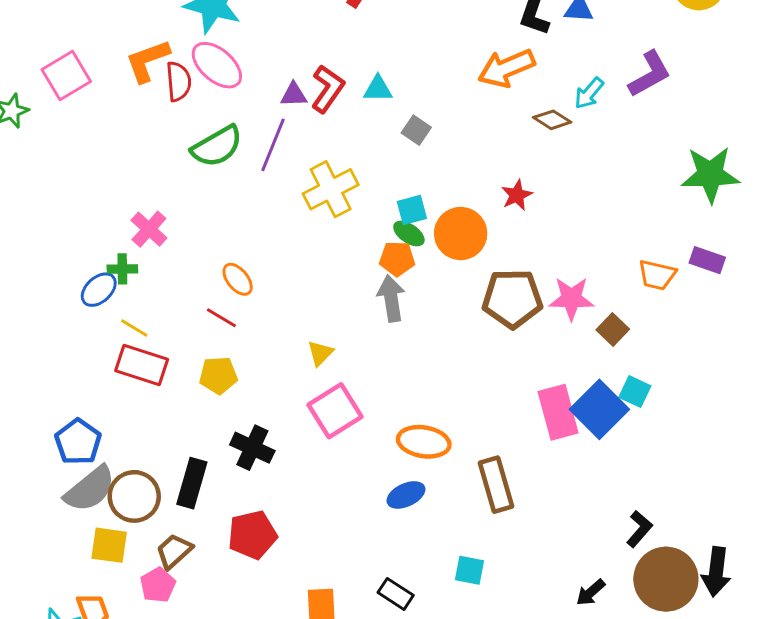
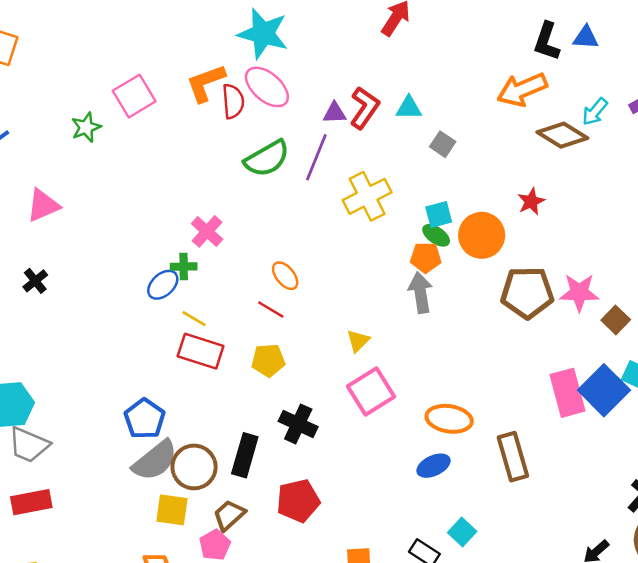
brown diamond: (552, 120) -> (562, 135), size x1.5
cyan square: (469, 570) -> (462, 532), moved, turned 32

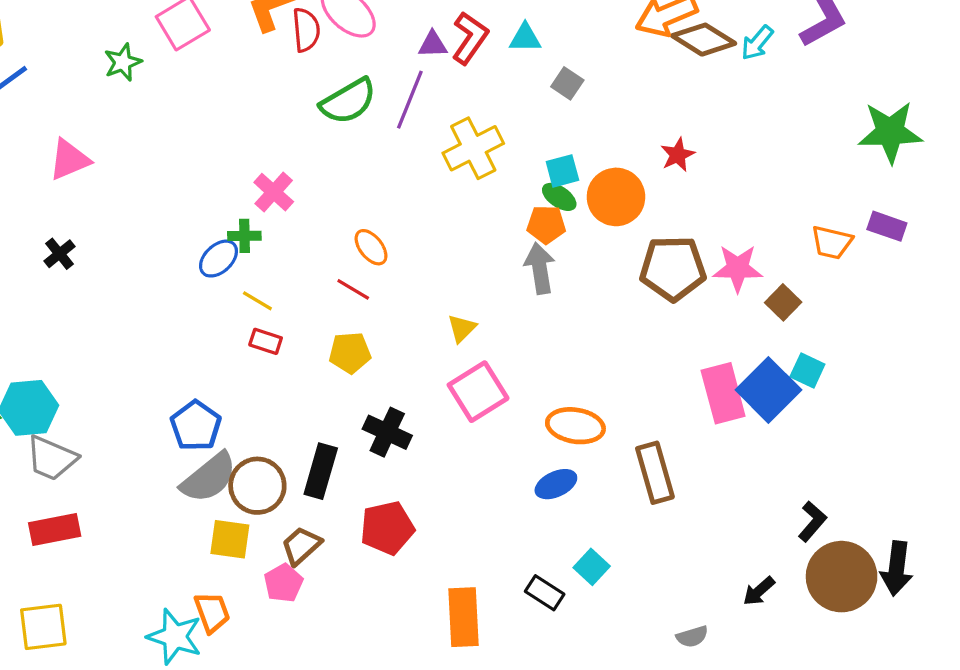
brown diamond: (562, 135) -> (704, 40), moved
red rectangle: (201, 351) -> (266, 341), size x0.6

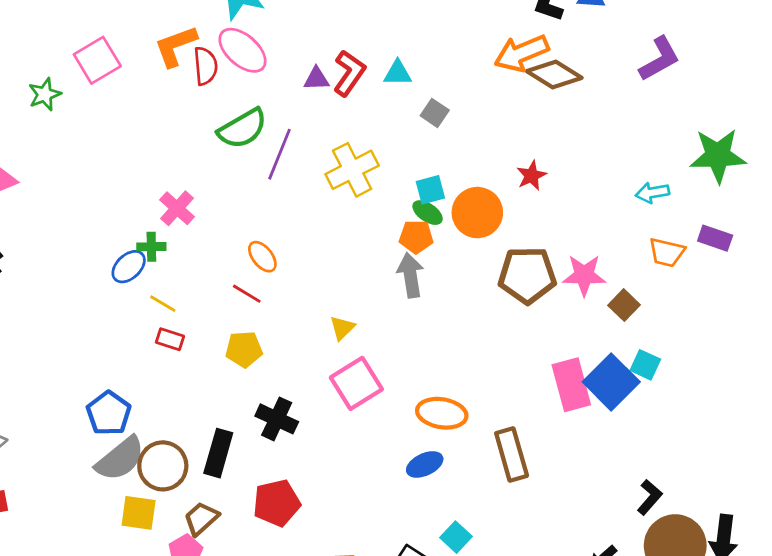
cyan arrow: (757, 43) -> (652, 193), moved, turned 40
purple line: (410, 100) -> (280, 154), moved

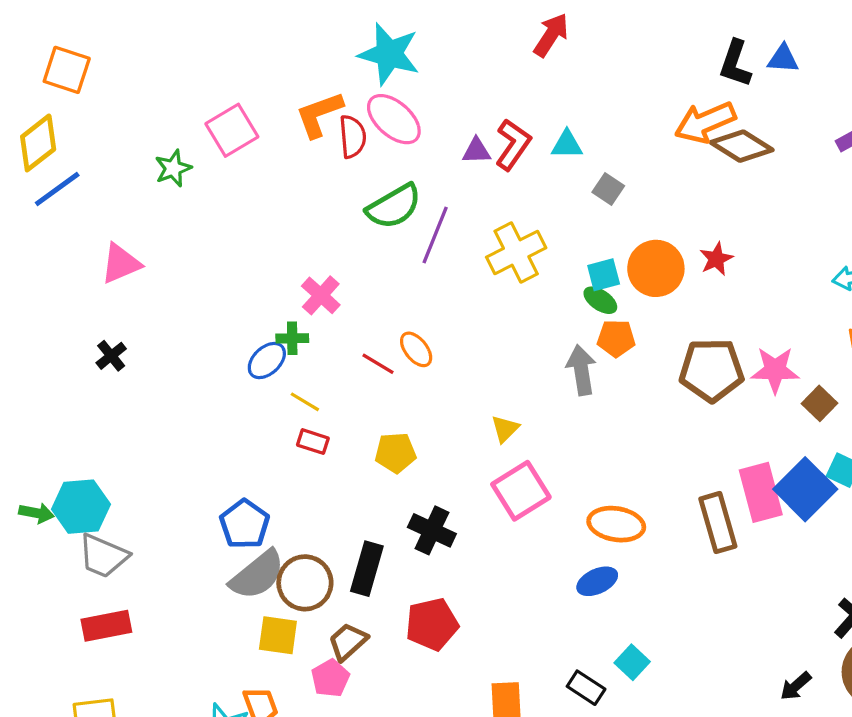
orange circle: (477, 213) -> (656, 268), moved
orange pentagon: (416, 237) -> (616, 338), moved
red line: (247, 294) -> (378, 364), moved
brown rectangle: (512, 455) -> (718, 523), moved

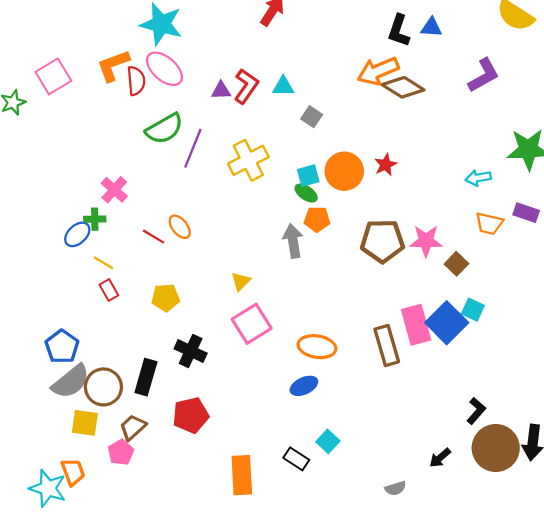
red rectangle: (313, 442) -> (109, 290), turned 42

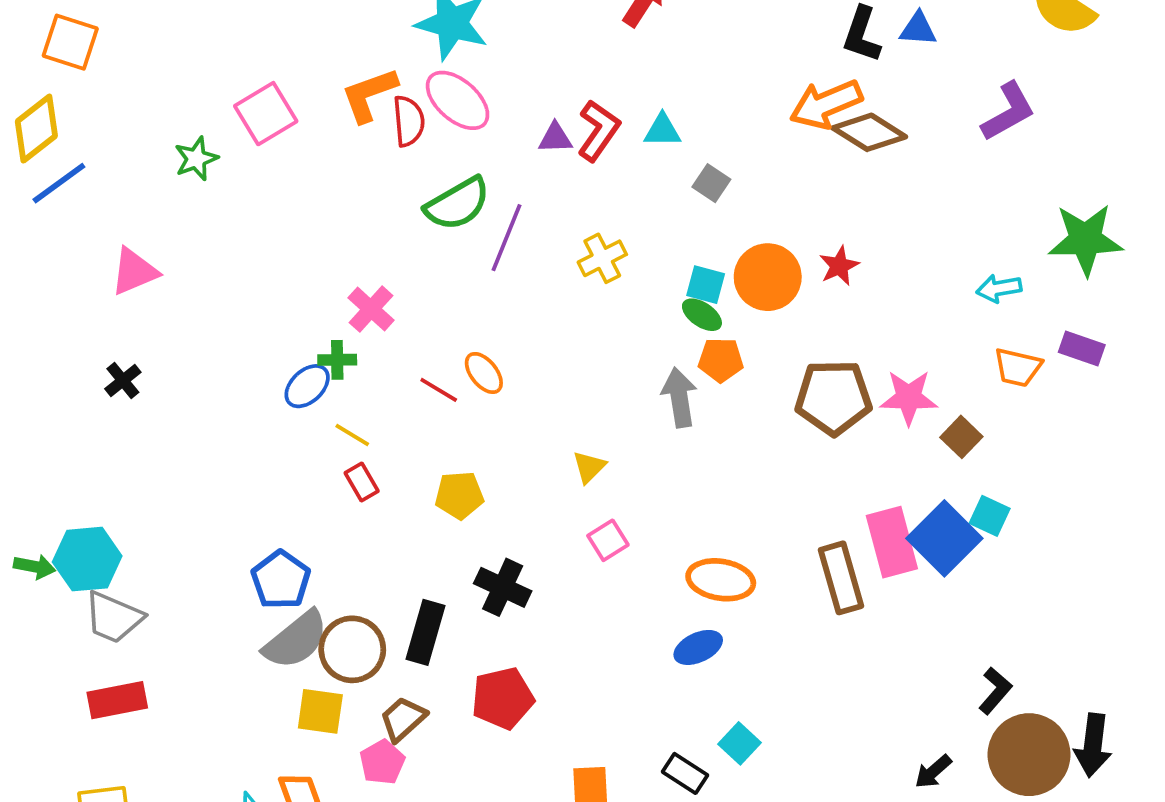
yellow cross: (248, 160) -> (602, 258), size x0.7
cyan square: (308, 176) -> (706, 285), turned 30
pink square: (252, 324) -> (608, 540), size x0.6

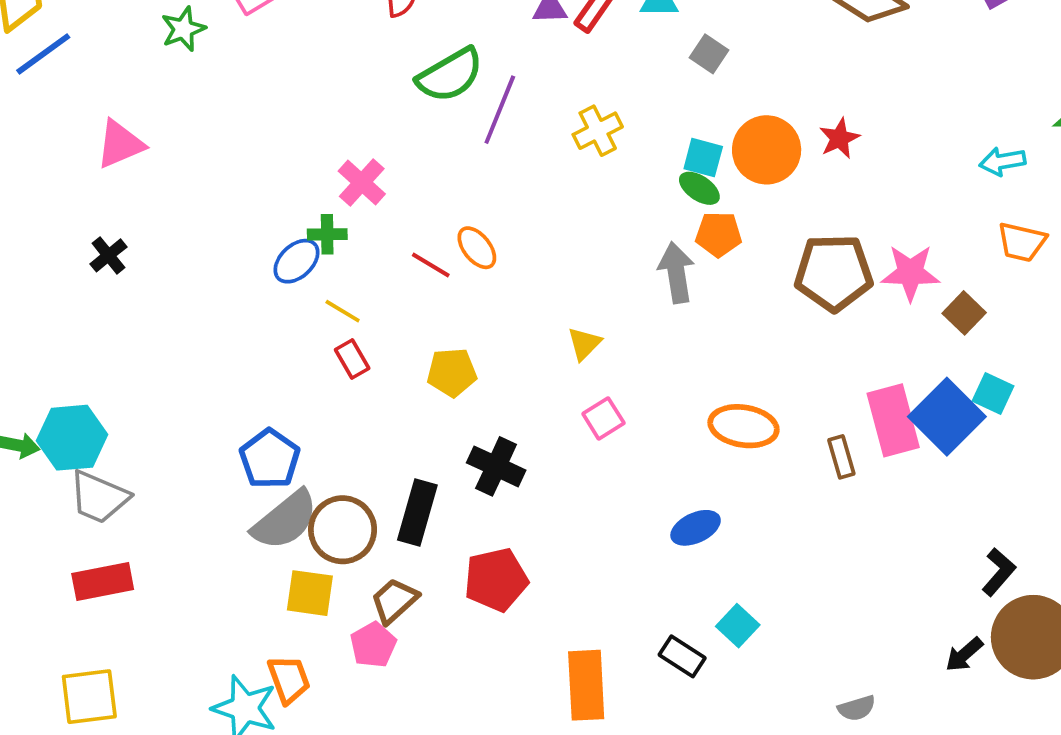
brown rectangle: (841, 578) -> (841, 457), size x0.6
orange ellipse: (721, 580) -> (744, 426), moved
black arrow: (933, 772) -> (964, 654), moved

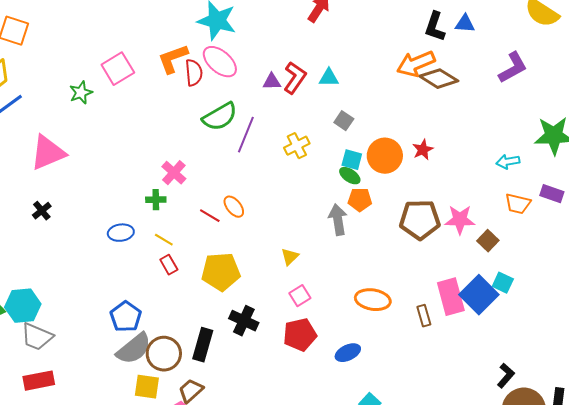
gray square: (709, 54) -> (344, 121), moved
pink triangle: (120, 144) -> (48, 153), size x1.4
blue ellipse: (297, 261) -> (121, 233), moved, turned 35
yellow pentagon: (452, 372) -> (221, 272), size x1.5
red pentagon: (496, 580) -> (300, 335), moved

